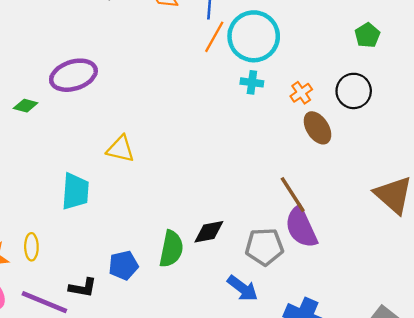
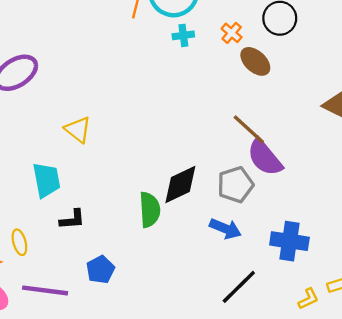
yellow triangle: (120, 149) -> (78, 130), turned 40
black diamond: (209, 232) -> (180, 185), size x1.4
blue pentagon: (123, 265) -> (100, 270), moved
black L-shape: (83, 288) -> (72, 219), moved

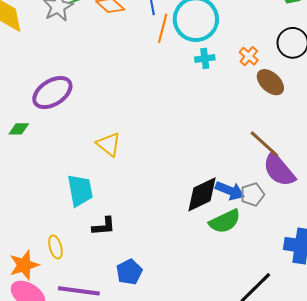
gray pentagon: (235, 185) -> (252, 194), size x0.7
green semicircle: (150, 210) -> (225, 221), moved, turned 68
blue arrow: (225, 229) -> (230, 191), moved

